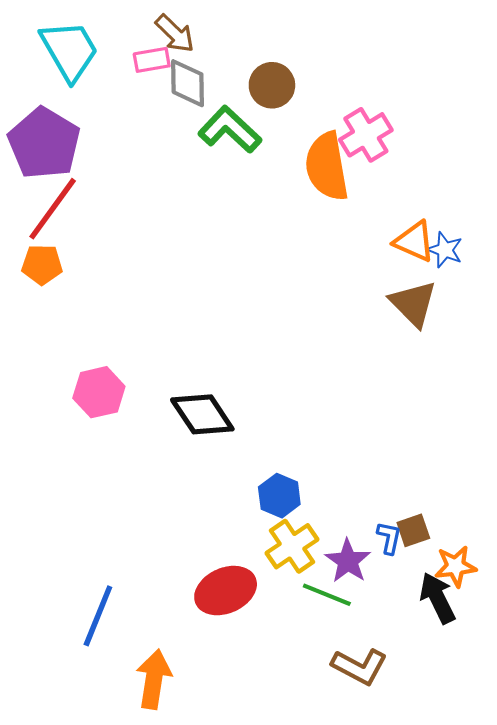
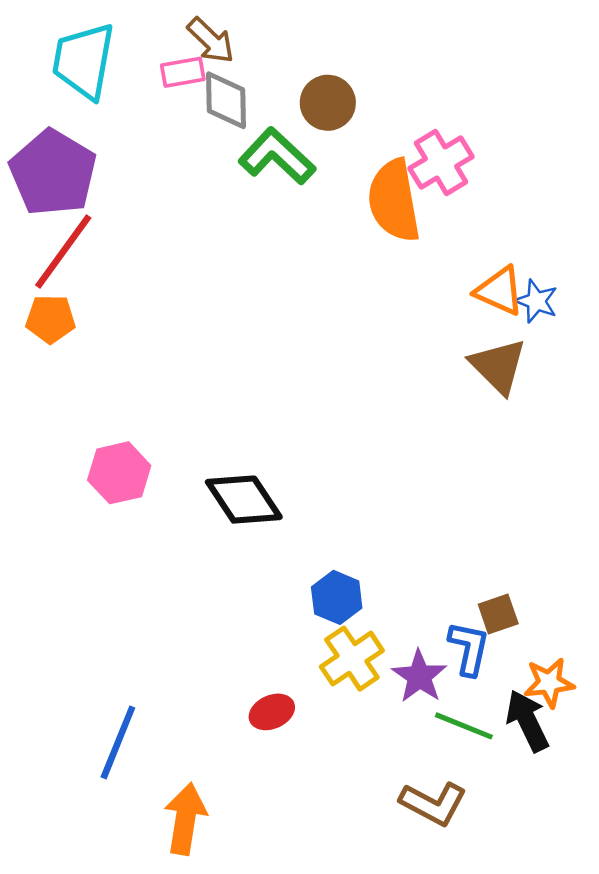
cyan trapezoid: (69, 50) -> (84, 61), turned -140
brown square: (413, 530) -> (498, 614), moved
blue L-shape: (389, 538) -> (469, 648), size x1.4
red ellipse: (226, 591) -> (272, 712), size x0.6
green line: (327, 595) -> (464, 726), moved

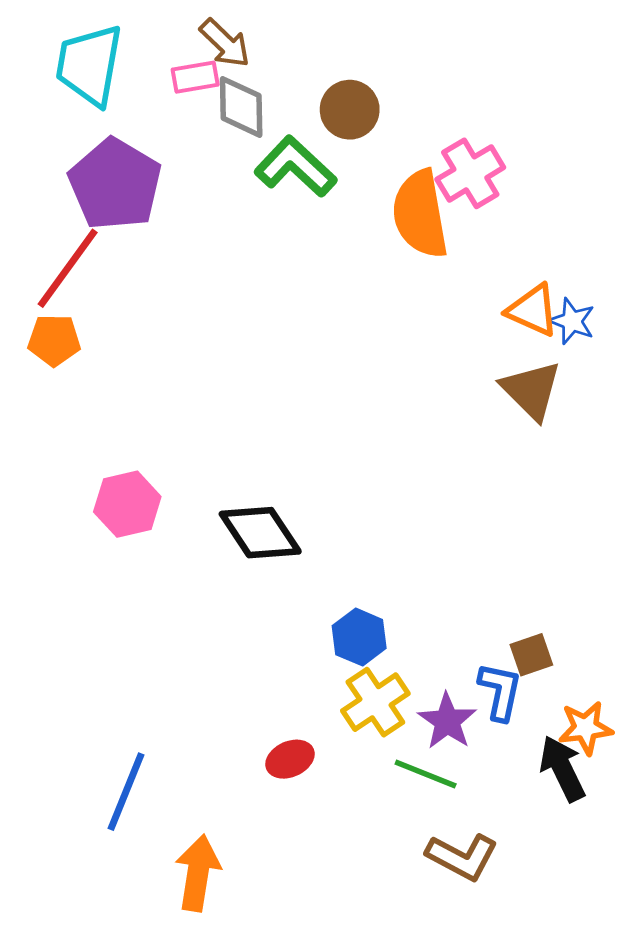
purple pentagon: (53, 173) -> (115, 184), moved
green line: (464, 726) -> (426, 774), moved

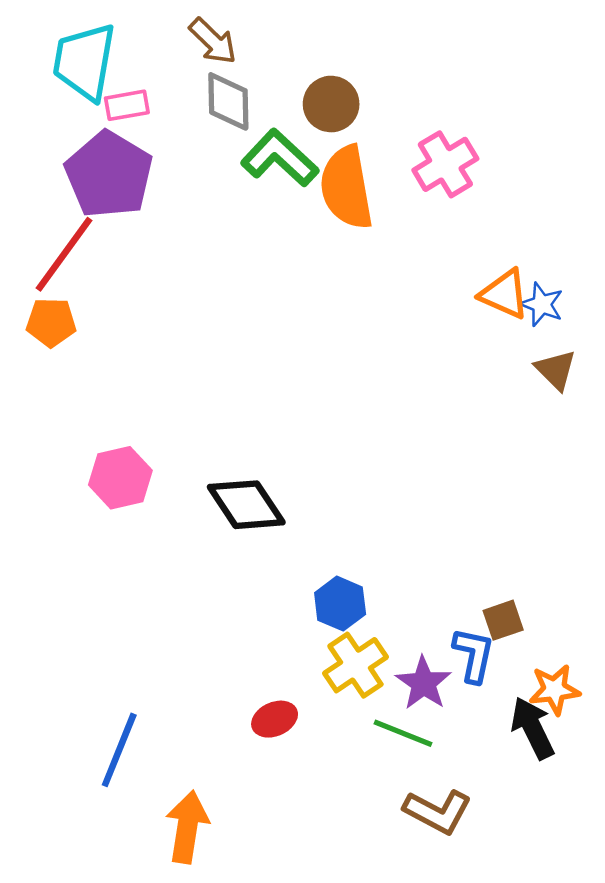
pink rectangle: (195, 77) -> (127, 105), moved
orange semicircle: (420, 214) -> (346, 187), moved
brown triangle: (531, 390) -> (556, 370), moved, size x0.7

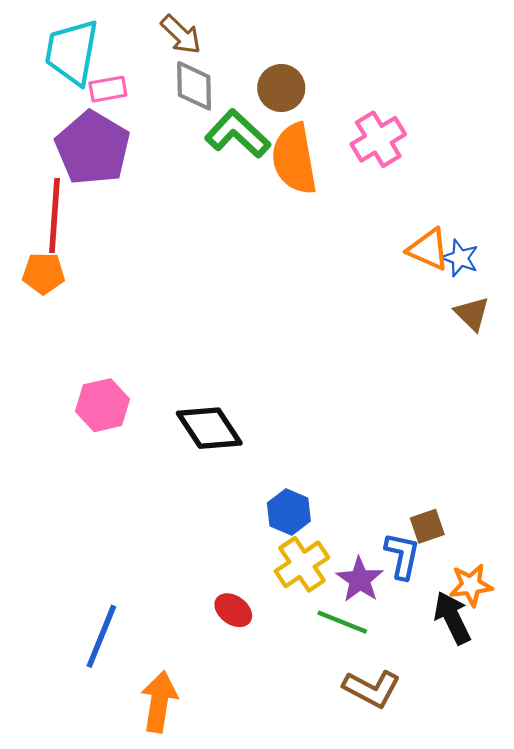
red line: (64, 254) -> (55, 216), turned -32
red ellipse: (275, 719) -> (233, 610), turned 60

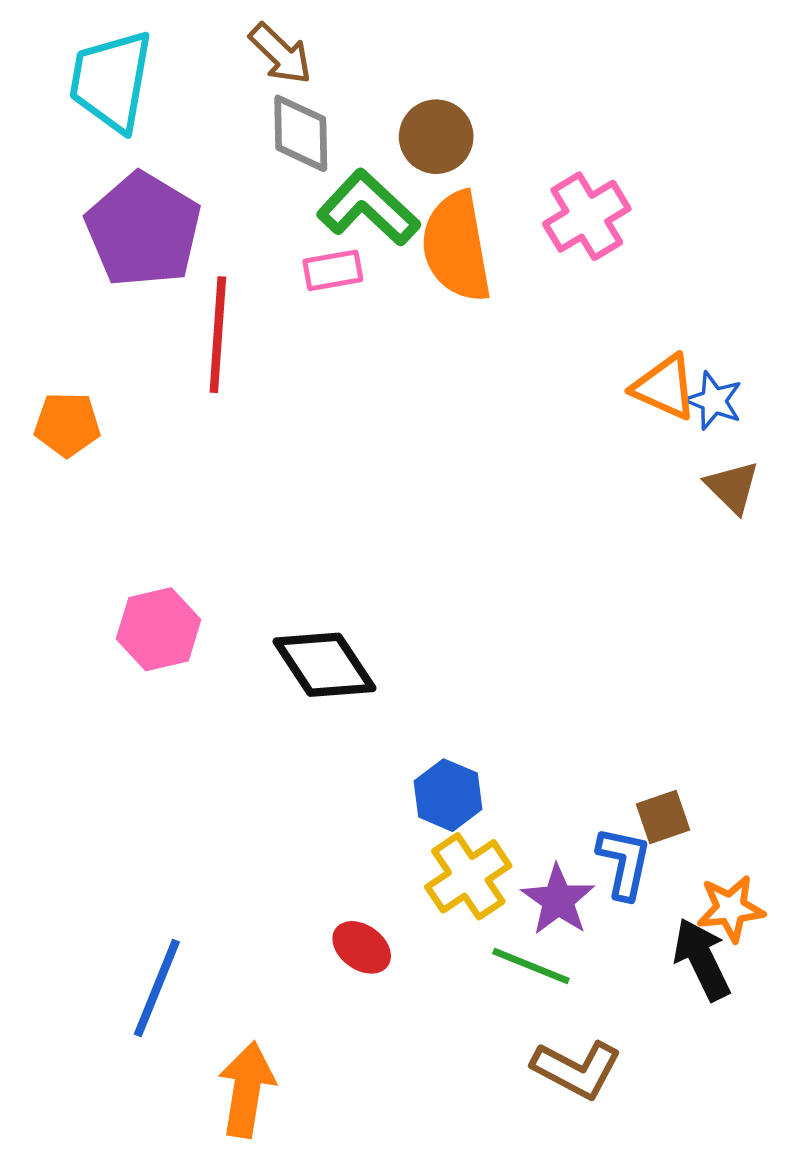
pink rectangle: (108, 89) -> (333, 270), moved
red line: (55, 216) -> (218, 335), moved

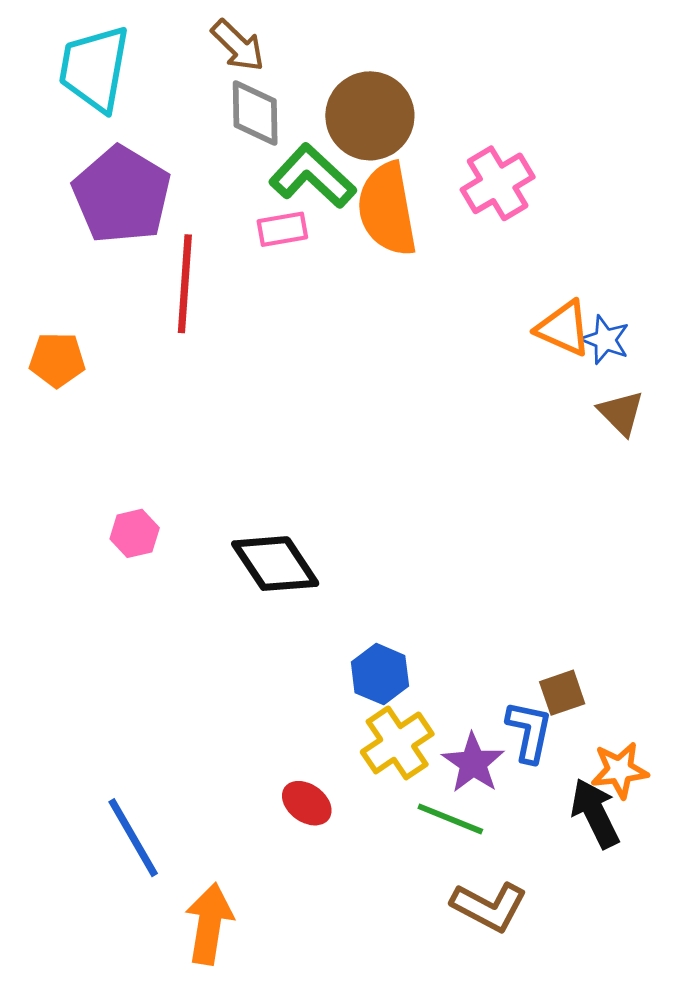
brown circle: (436, 137) -> (370, 116), size x1.4
pink hexagon: (159, 629) -> (135, 533), size x0.7
blue line: (157, 988) -> (133, 838), turned -52

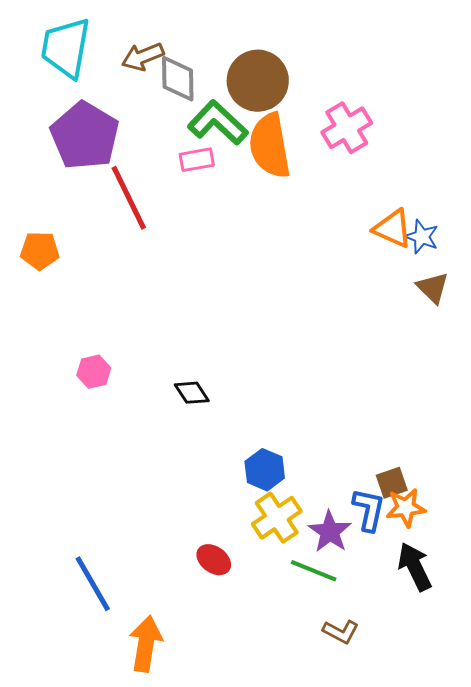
brown arrow: (238, 46) -> (143, 57), moved, turned 114
red line: (185, 284) -> (129, 198), turned -30
black diamond: (275, 564) -> (192, 393), size x0.6
orange star: (620, 770) -> (406, 508), moved
brown L-shape: (489, 907) -> (341, 632), size x0.7

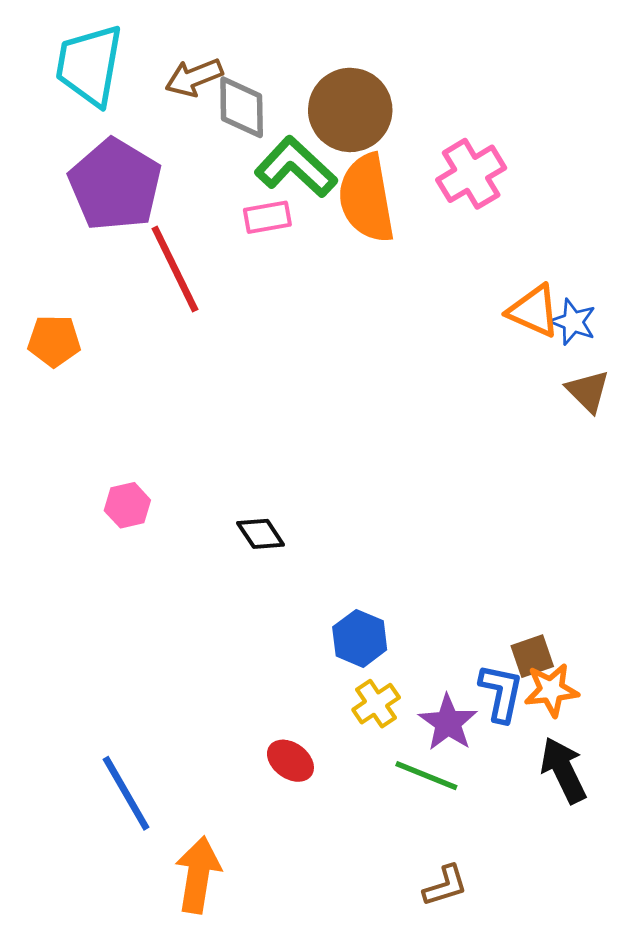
yellow cross: (277, 518) -> (376, 704), size x0.7
brown L-shape: (341, 632) -> (445, 886), moved, turned -45

